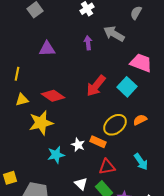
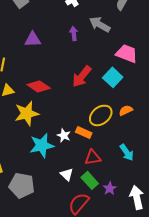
cyan star: (56, 155) -> (42, 145), size x1.4

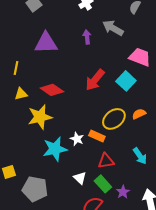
purple triangle: (33, 39) -> (46, 43), size x1.4

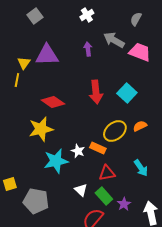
pink trapezoid: (140, 57) -> (140, 52), moved
red arrow: (95, 80) -> (96, 92), turned -45
yellow triangle: (21, 94) -> (24, 63), moved, turned -40

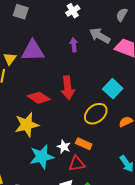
gray square: (35, 16) -> (21, 12), turned -35
red arrow: (96, 92) -> (68, 88), moved
yellow ellipse: (115, 131) -> (96, 114), moved
red triangle: (107, 173) -> (77, 164), moved

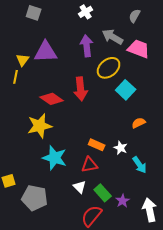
purple arrow: (74, 45) -> (87, 46), size x1.5
yellow ellipse: (96, 114) -> (109, 68), moved
white star: (64, 147) -> (121, 148), moved
cyan star: (42, 157) -> (55, 158), turned 30

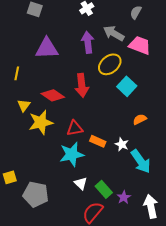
yellow triangle: (23, 60) -> (24, 105), moved
cyan star: (55, 158) -> (72, 154), moved, turned -30
red triangle: (90, 165) -> (75, 128), moved
cyan arrow: (140, 165) -> (141, 161), size x1.4

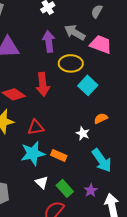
yellow ellipse: (110, 64) -> (71, 63), turned 40
orange rectangle: (98, 141) -> (59, 155), moved
white star: (122, 144) -> (83, 133), moved
purple star: (124, 197) -> (91, 190), moved

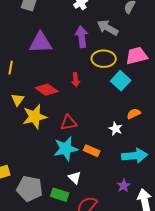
pink trapezoid: (101, 44) -> (137, 56), moved, turned -35
red arrow: (43, 84) -> (76, 80), size x0.6
cyan arrow: (102, 160) -> (135, 156), turned -60
green rectangle: (65, 188) -> (60, 195), moved, turned -30

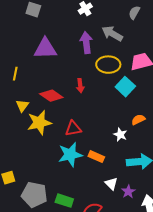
white triangle: (75, 178) -> (111, 184), moved

